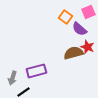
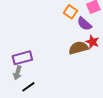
purple rectangle: (36, 71) -> (22, 58), moved

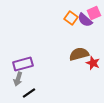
purple semicircle: (84, 24) -> (85, 20), moved
red star: (92, 42) -> (93, 63), moved

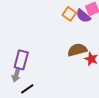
purple rectangle: (23, 64) -> (21, 60), turned -60

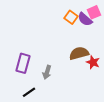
gray arrow: (16, 75) -> (47, 72), moved

